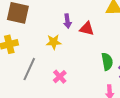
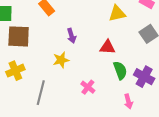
red triangle: (87, 29) -> (107, 47), moved
pink cross: (60, 77) -> (88, 87), moved

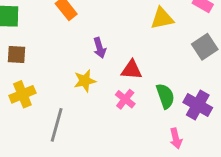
brown square: (19, 36) -> (16, 54), moved, size x0.6
red triangle: (107, 47) -> (132, 70), moved
pink cross: (88, 87) -> (125, 99), moved

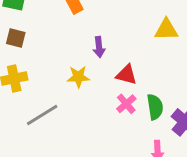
pink cross: (125, 99) -> (126, 104), moved
gray line: (57, 125) -> (42, 115), turned 32

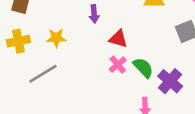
yellow star: (78, 77) -> (56, 38), moved
green semicircle: (155, 107) -> (143, 68), turned -35

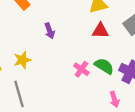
red triangle: (118, 39) -> (100, 31), moved
gray line: (43, 74) -> (19, 94), turned -60

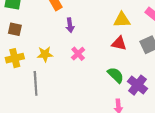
purple arrow: (50, 31) -> (70, 25), moved
pink cross: (81, 69) -> (78, 54), moved

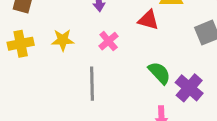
red triangle: (119, 43) -> (148, 20), moved
gray line: (36, 83) -> (92, 84), moved

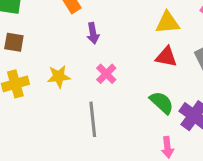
red triangle: (148, 20) -> (166, 57), moved

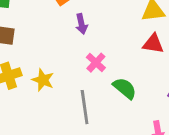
yellow star: (59, 77) -> (43, 80), moved, turned 30
green semicircle: (162, 103) -> (125, 88), moved

